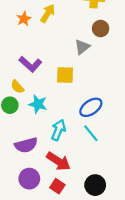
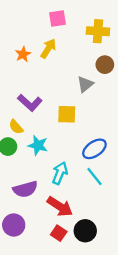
purple circle: (29, 179) -> (14, 225), moved
black circle: (95, 185) -> (85, 231), moved

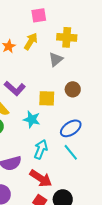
yellow cross: (98, 31) -> (67, 37), moved
brown circle: (105, 65) -> (73, 89), moved
gray triangle: (85, 84) -> (56, 59), moved
cyan star: (38, 145) -> (32, 119), moved

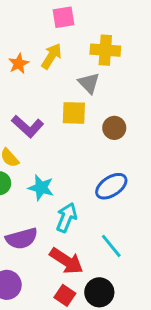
gray triangle: (56, 59) -> (89, 83), turned -35
yellow square: (47, 98) -> (74, 113), moved
cyan star: (32, 119) -> (41, 188), moved
cyan line: (71, 152) -> (111, 246), moved

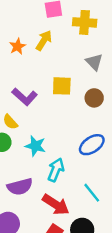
yellow cross: (105, 50) -> (85, 22), moved
gray triangle: (89, 83) -> (94, 62), moved

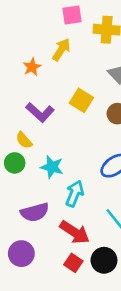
orange star: (17, 46) -> (32, 67), moved
yellow square: (62, 86) -> (81, 100), turned 30

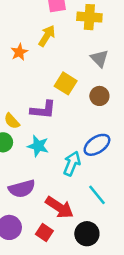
purple L-shape: (40, 112) -> (43, 110), moved, turned -36
cyan arrow: (75, 194) -> (72, 164), moved
red square: (73, 263) -> (44, 232), moved

